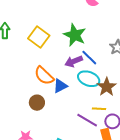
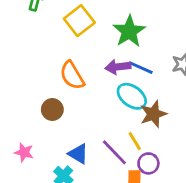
blue line: (89, 58) -> (141, 68), turned -36
blue triangle: (60, 86) -> (78, 154), moved, turned 42
yellow line: (99, 109) -> (135, 141), turned 40

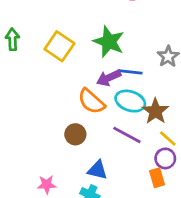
orange semicircle: (72, 75) -> (91, 101), moved
brown circle: (52, 110) -> (75, 134), moved
yellow line: (135, 141) -> (168, 139), moved
purple line: (114, 152) -> (127, 135), moved

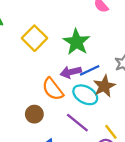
blue line: (130, 72) -> (90, 70), turned -42
brown star: (155, 111) -> (104, 86), moved

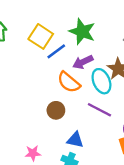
blue line: (90, 70) -> (56, 51), moved
cyan ellipse: (85, 95) -> (101, 81), turned 50

